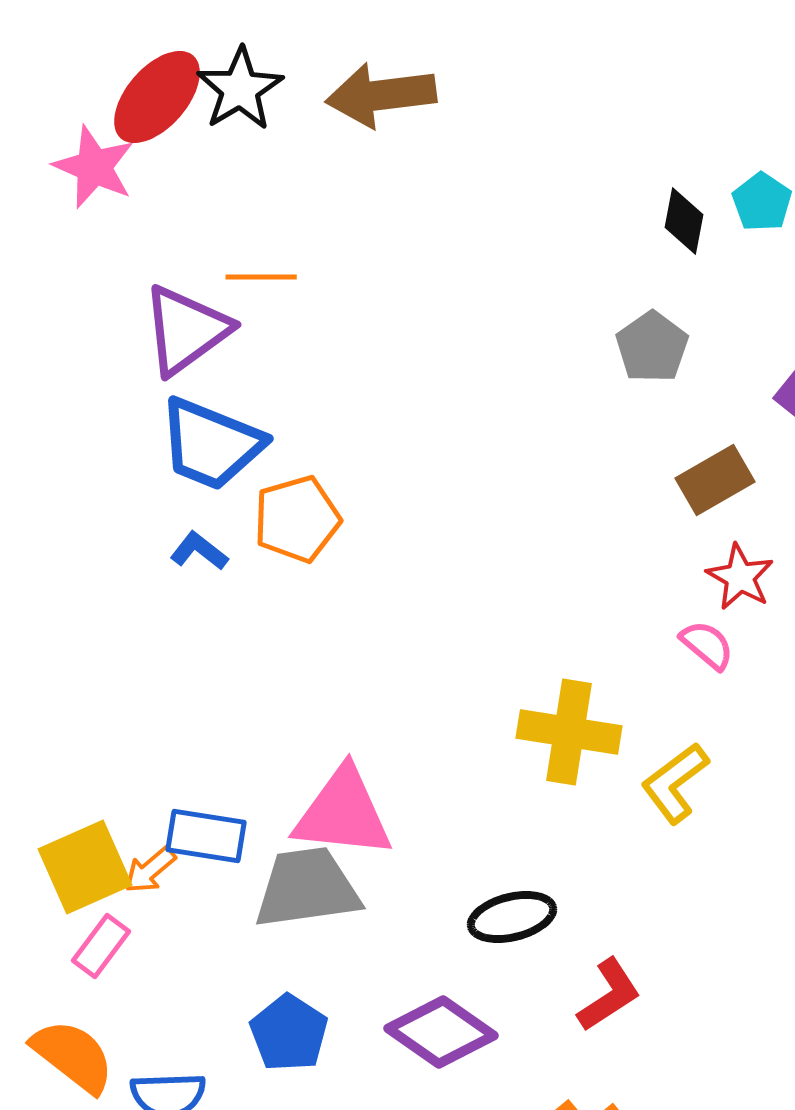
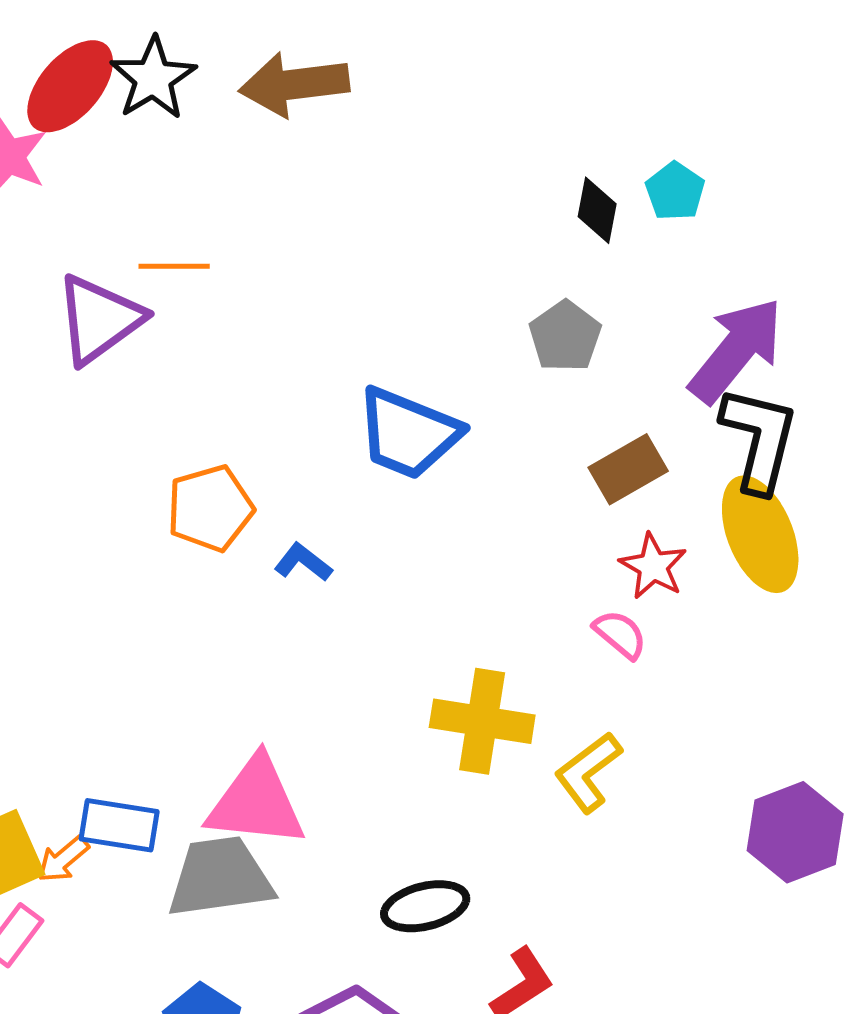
blue trapezoid: (211, 444) -> (408, 433), moved
blue L-shape: (199, 551) -> (303, 562), moved

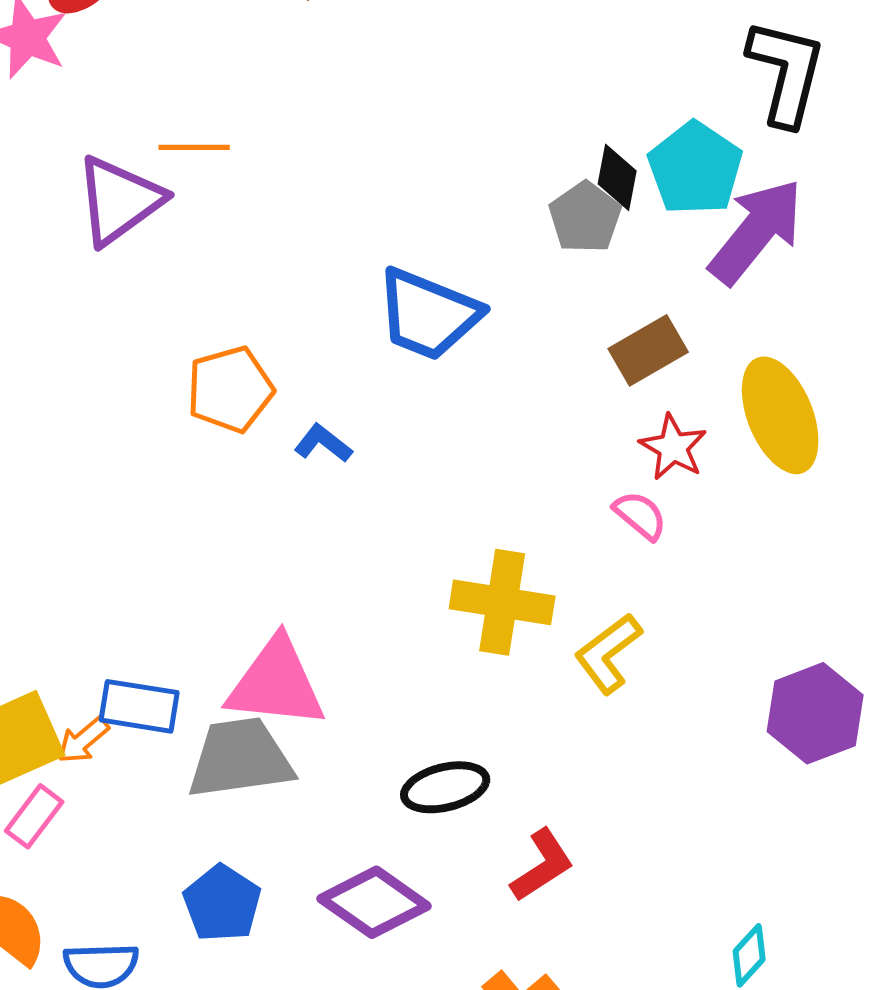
cyan pentagon: (675, 191) -> (695, 168), moved, size x1.6
black diamond: (597, 210) -> (617, 177), moved
black L-shape: (759, 439) -> (786, 72), moved

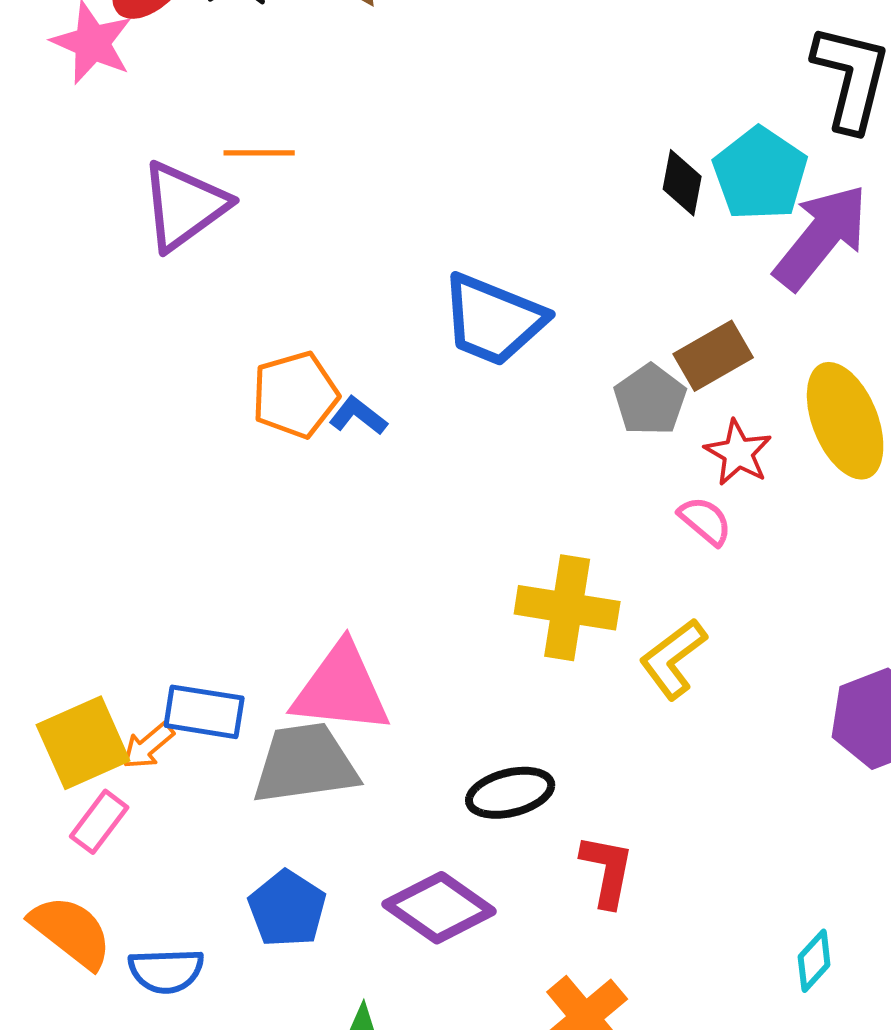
gray pentagon: (585, 217) -> (650, 400), moved
blue L-shape: (323, 443) -> (358, 416), moved
red L-shape: (542, 865) -> (607, 871), turned -46

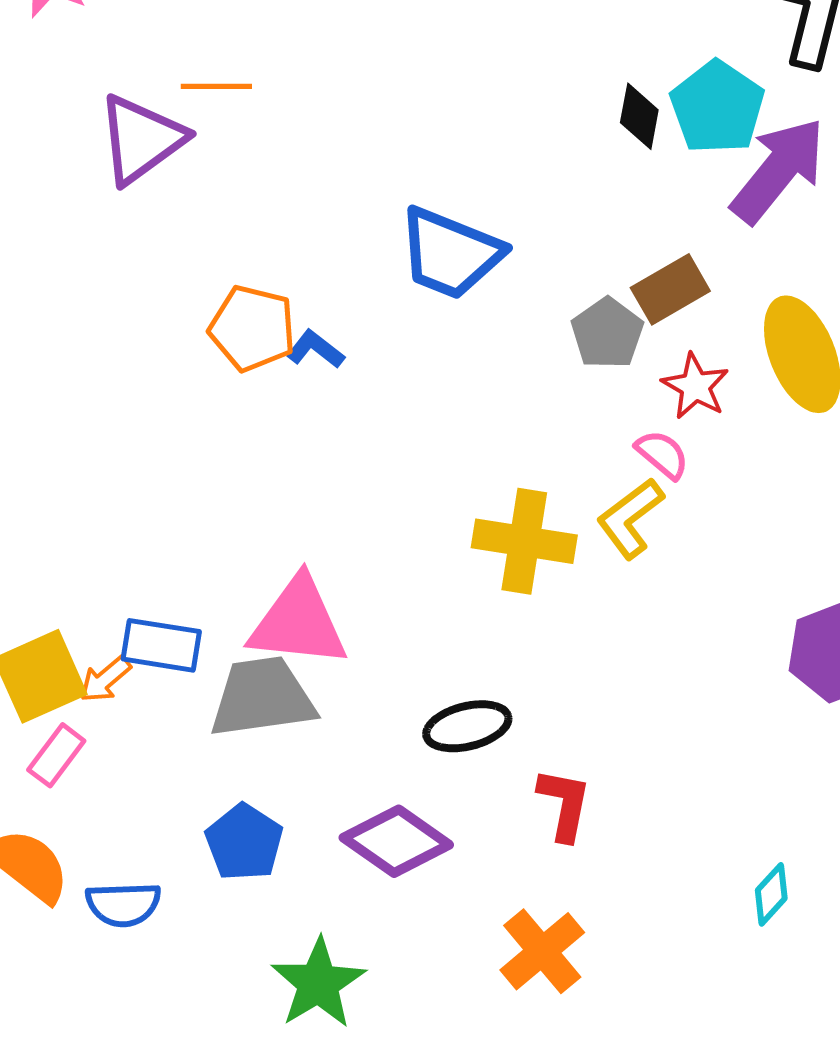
orange pentagon: (295, 395) -> (252, 328), turned 30
yellow L-shape: (673, 659) -> (630, 518), moved

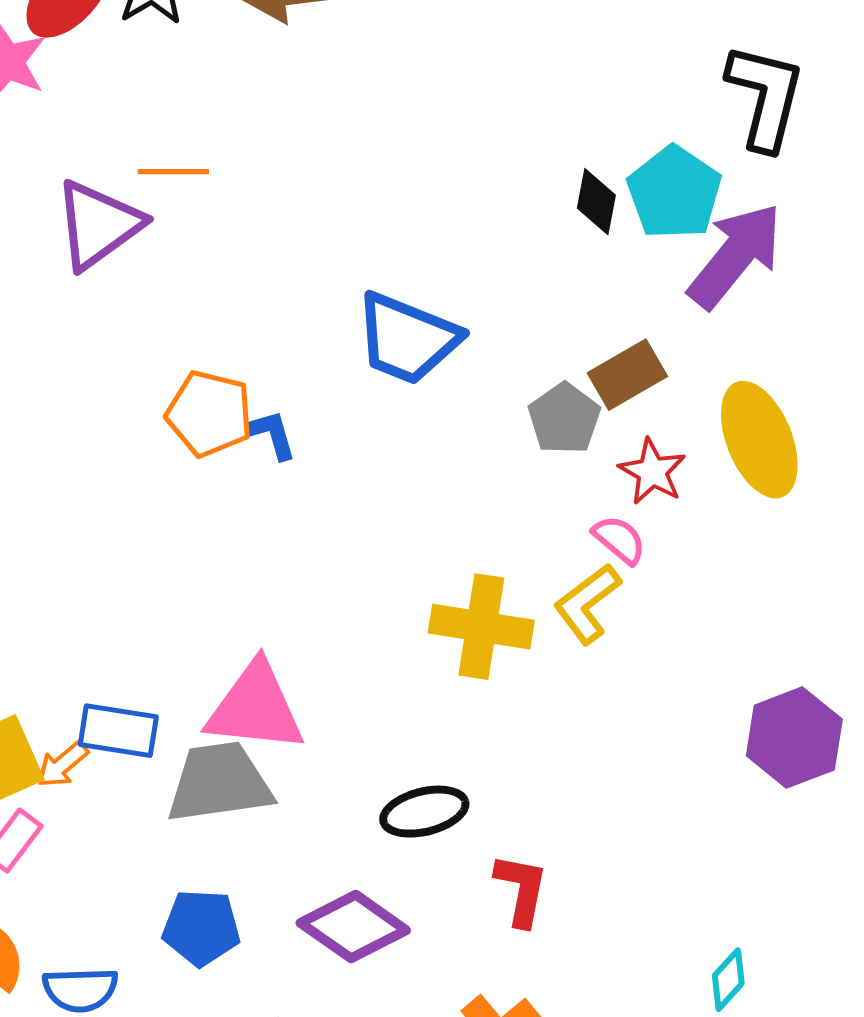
blue L-shape: (315, 349) -> (272, 435), turned 36
blue pentagon: (244, 842) -> (201, 928), turned -30

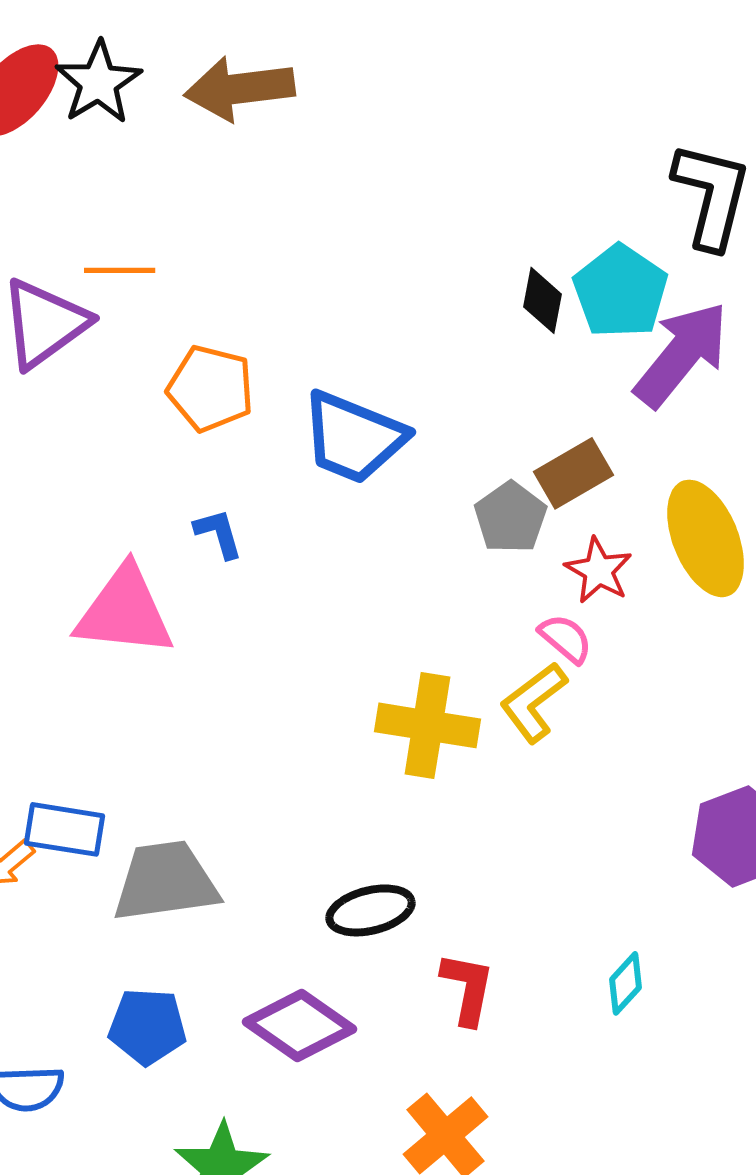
orange pentagon: (209, 414) -> (211, 388), moved
pink triangle: (255, 708) -> (125, 611), moved
cyan diamond: (728, 980) -> (626, 983), moved

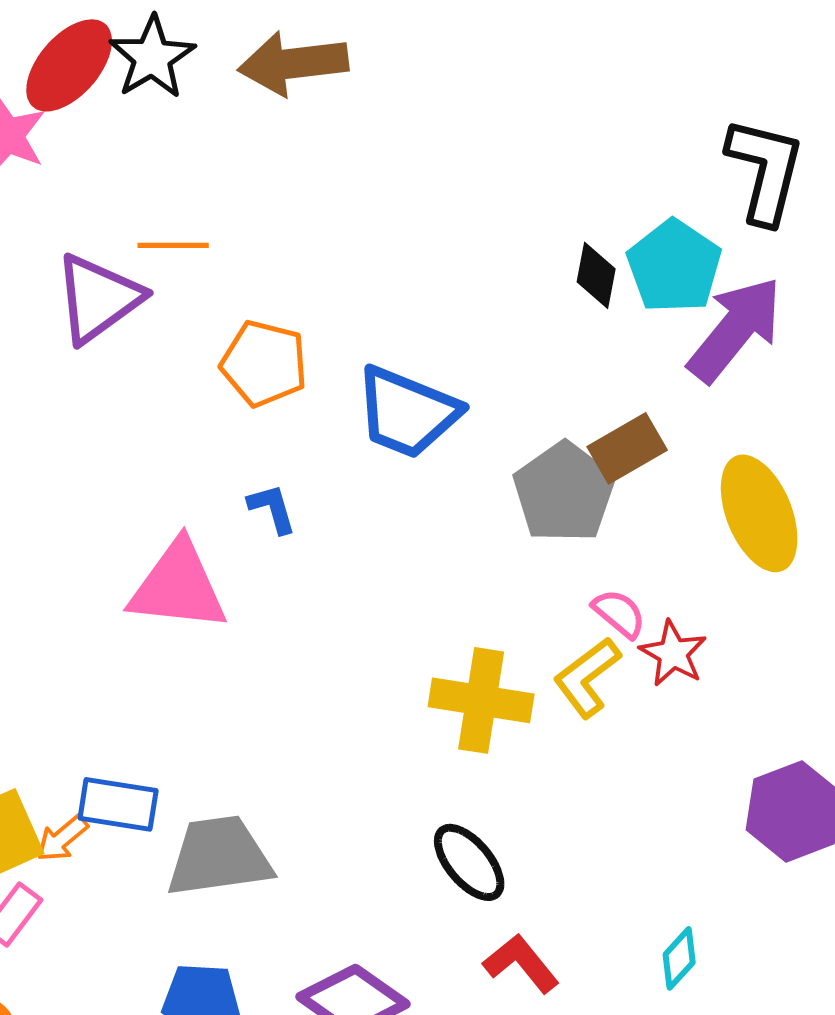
gray pentagon: (511, 517) -> (564, 492), size x1.4
red star: (599, 570) -> (673, 653), moved
black ellipse: (371, 910) -> (469, 862), moved, turned 64
red L-shape: (468, 988) -> (521, 963), turned -50

